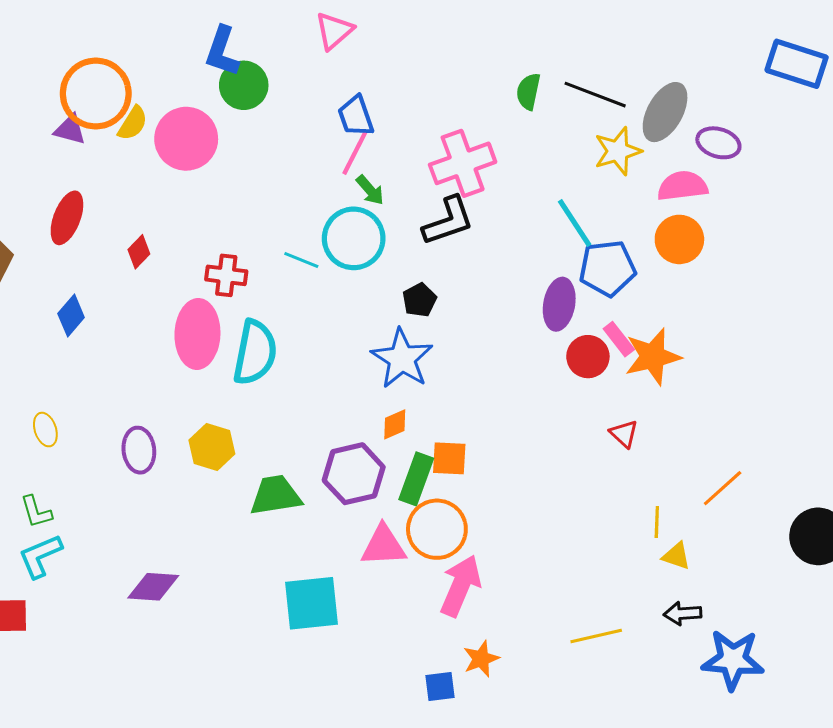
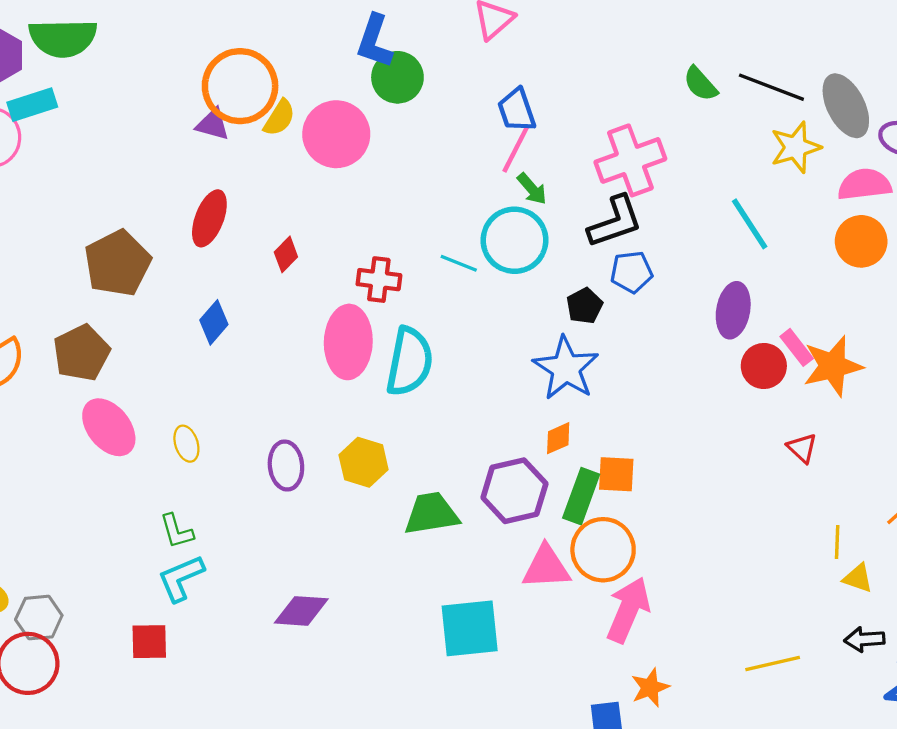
green semicircle: (528, 91) -> (700, 84), turned -54
gray ellipse: (665, 112) -> (846, 106), turned -56
blue pentagon: (607, 268) -> (631, 272), moved, size x0.7

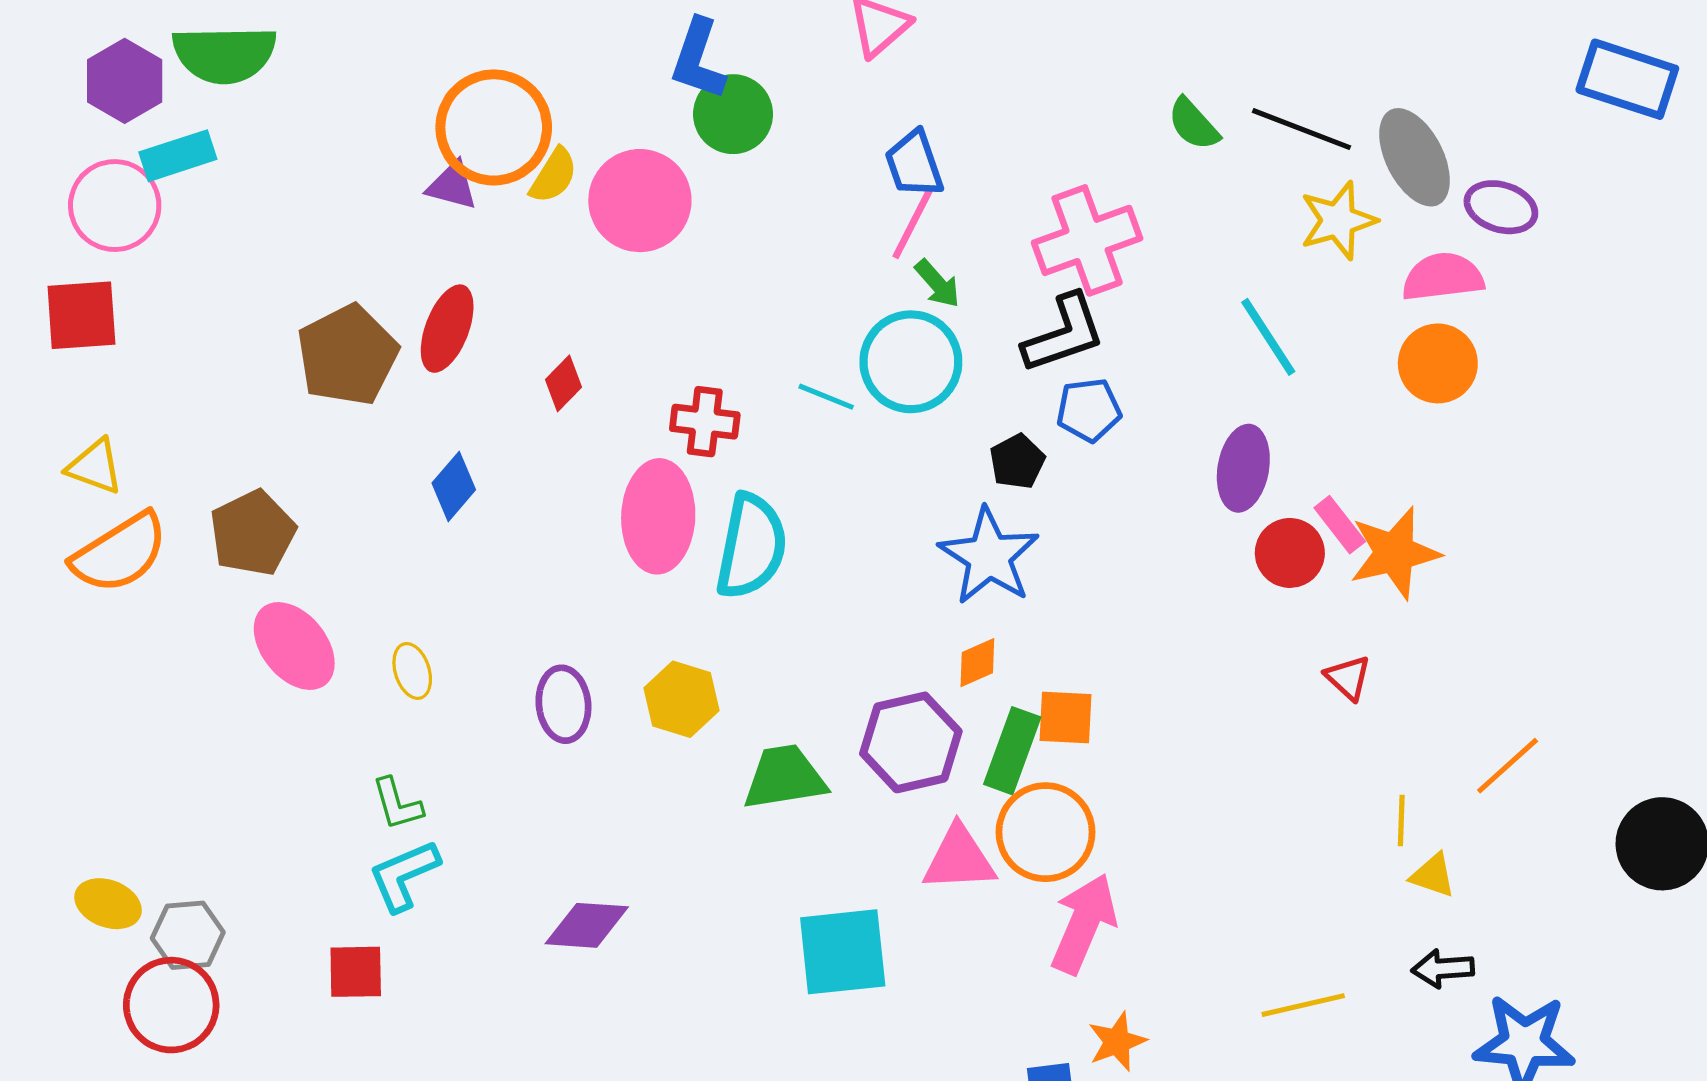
brown pentagon: (118, 263) -> (347, 355), moved

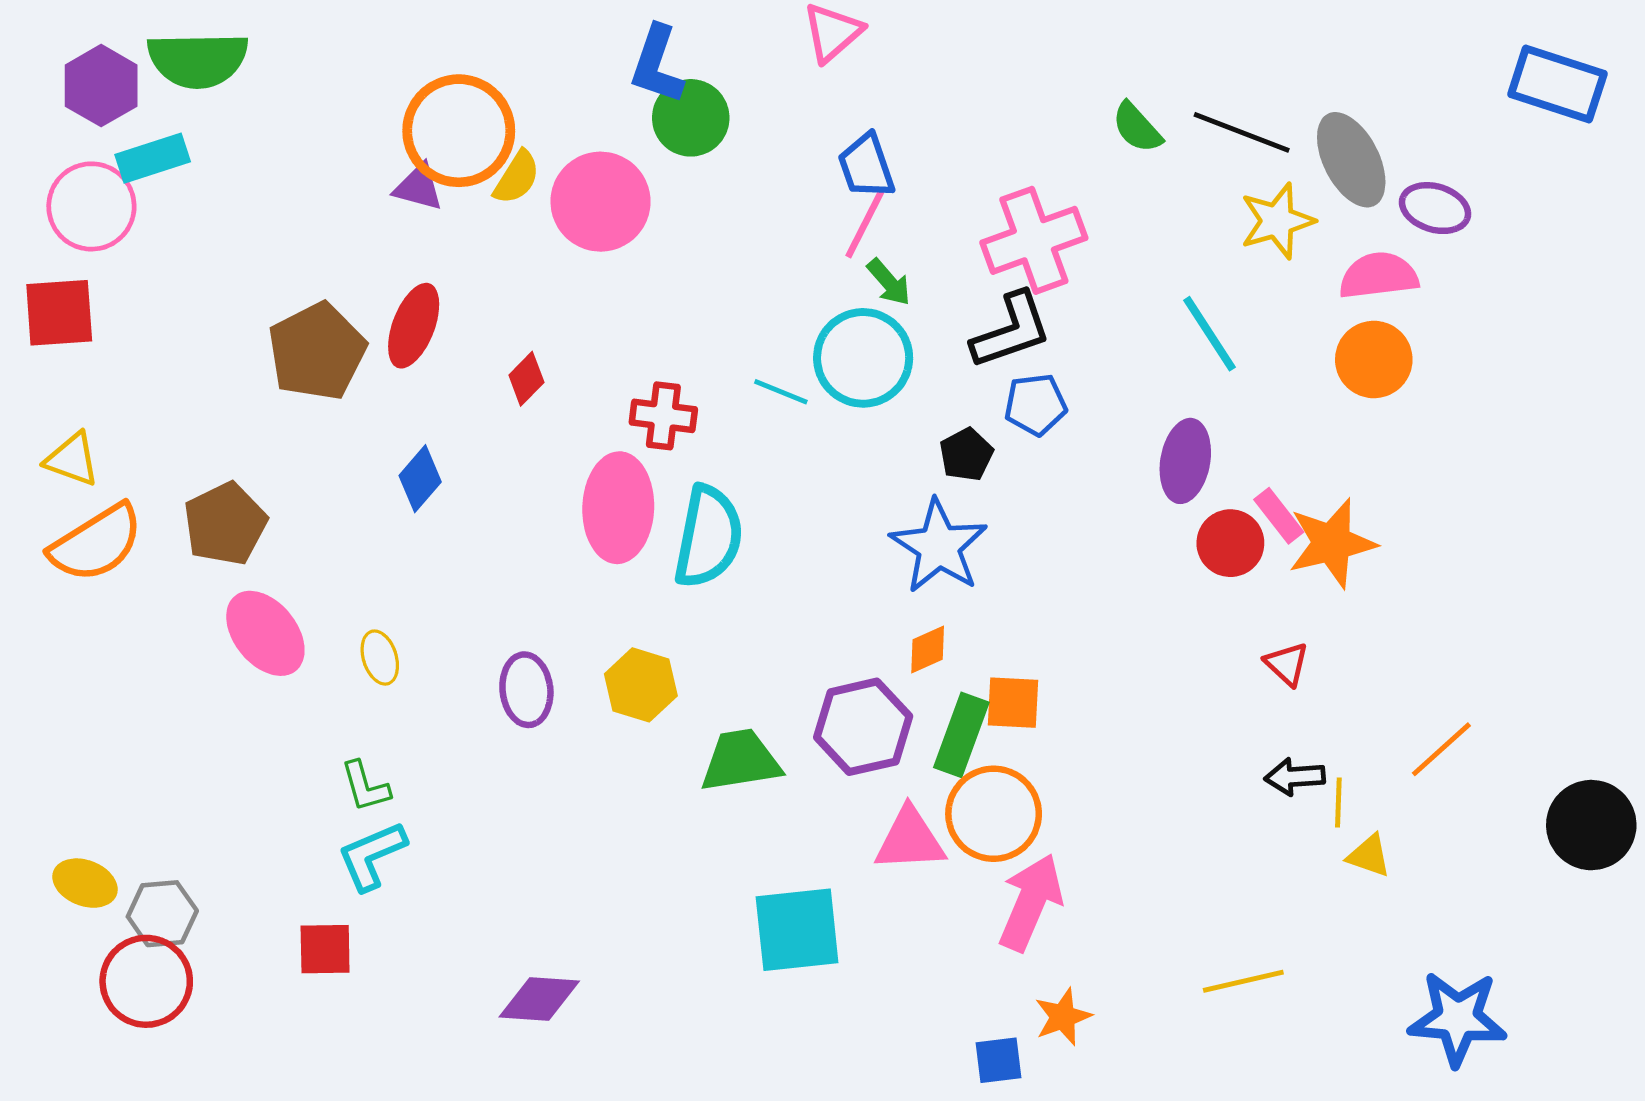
purple diamond: (587, 925) -> (539, 999), moved
black arrow: (1443, 968) -> (1295, 777), moved

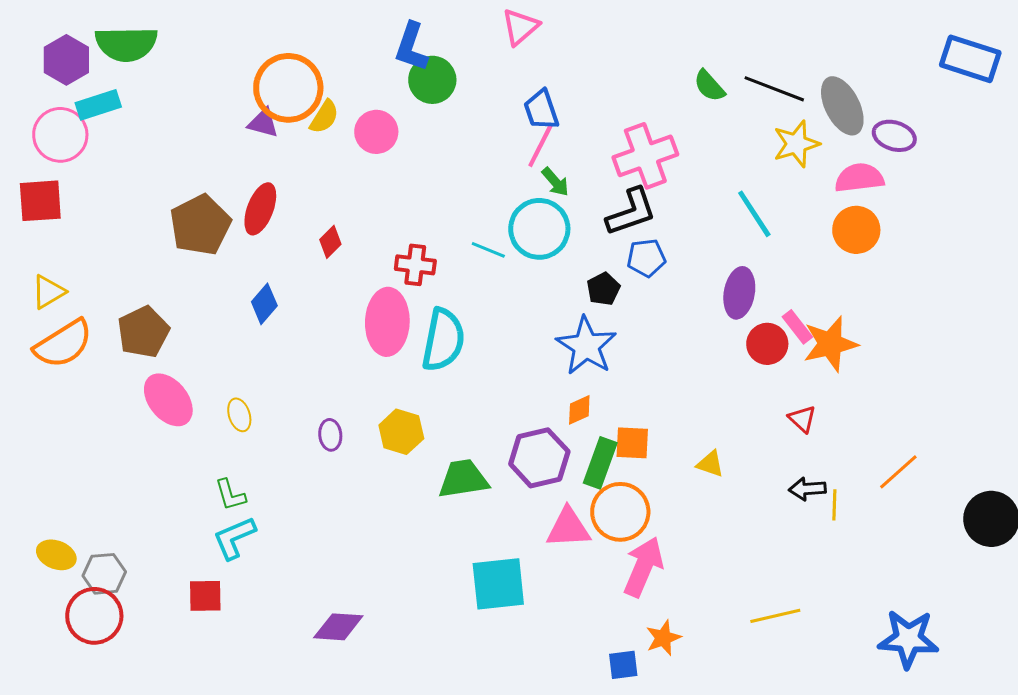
pink circle: (601, 202) -> (376, 132), size x0.7
yellow triangle: (72, 459) -> (48, 292), turned -51
purple ellipse: (526, 690) -> (330, 435), size x0.7
yellow triangle: (1369, 856) -> (710, 464), moved

